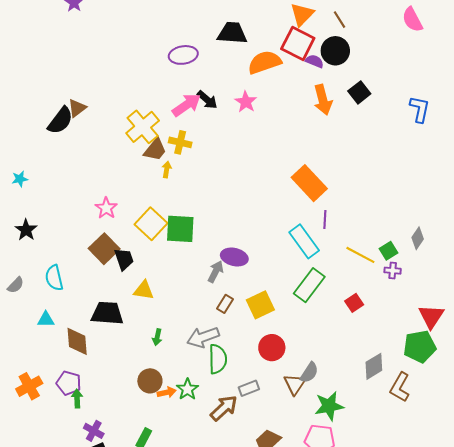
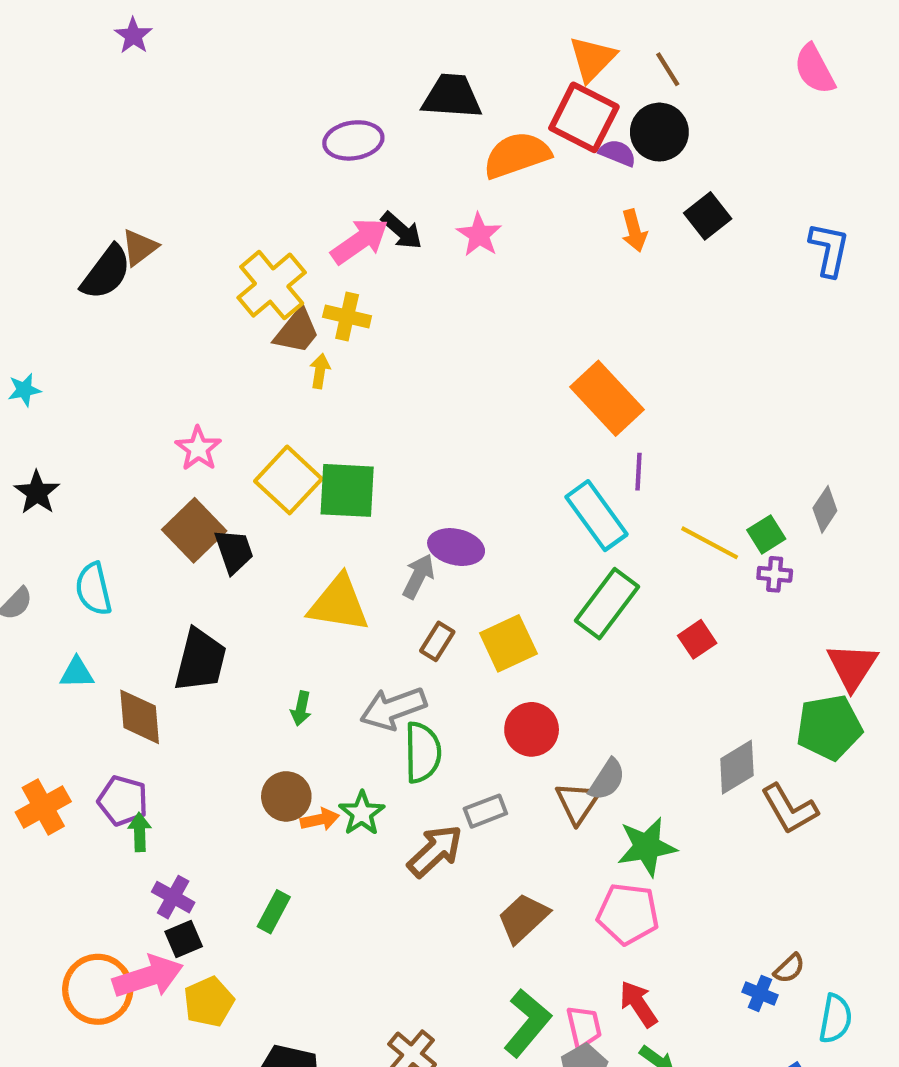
orange arrow: (323, 100) -> (634, 231), size x0.7
yellow triangle: (144, 290) -> (339, 604), moved, size x1.5
black trapezoid: (107, 313) -> (200, 660), turned 100
brown L-shape: (400, 387) -> (789, 809), turned -60

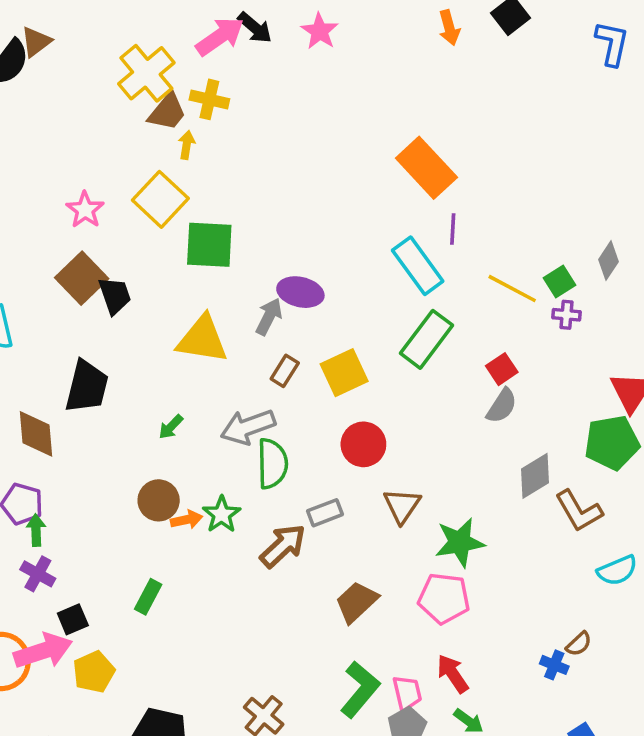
yellow square: (288, 480) -> (160, 199), moved
green arrow: (301, 708) -> (171, 427), turned 32
gray semicircle: (607, 780) -> (502, 406), moved
purple cross: (173, 897) -> (38, 574), moved
cyan semicircle: (835, 1019) -> (617, 570), moved, turned 57

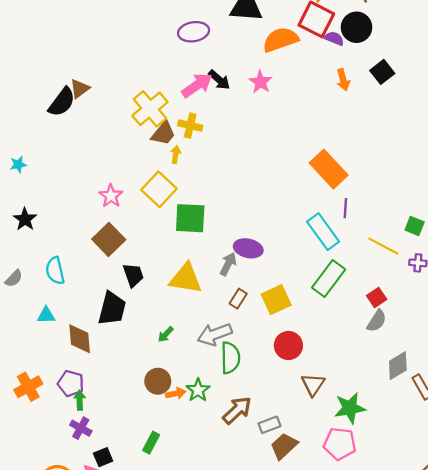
green square: (559, 282) -> (415, 226), moved, turned -36
black trapezoid: (115, 296) -> (133, 275), moved
gray rectangle: (325, 513) -> (269, 425), moved

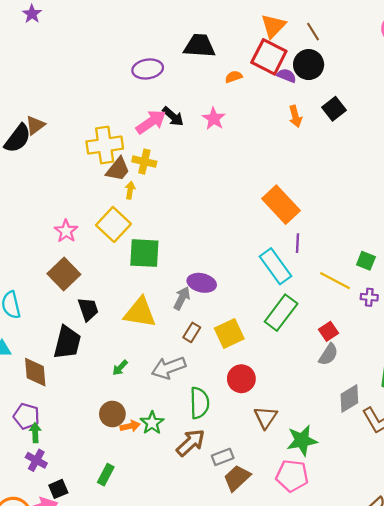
orange semicircle: (281, 40) -> (234, 77), size x0.5
yellow cross: (150, 109) -> (105, 145), turned 32
green semicircle: (230, 358) -> (199, 403), moved

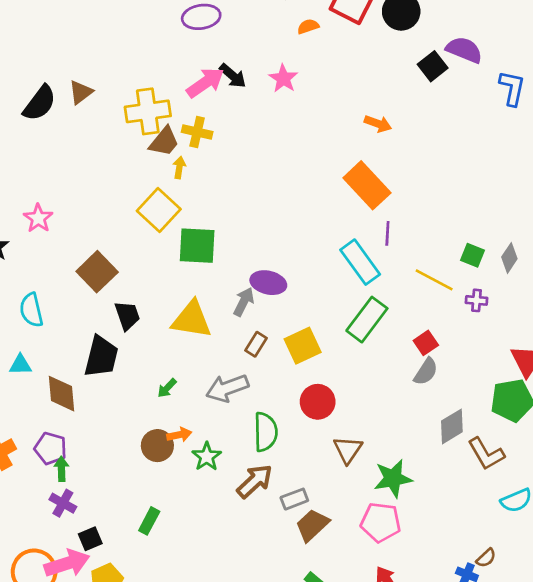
purple semicircle: (287, 76) -> (464, 50), moved, size x1.5
orange arrow: (295, 116) -> (378, 124), moved, turned -55
brown triangle: (35, 125) -> (81, 92), moved
pink star: (66, 231) -> (38, 218), moved
orange arrow: (130, 426) -> (179, 435), moved

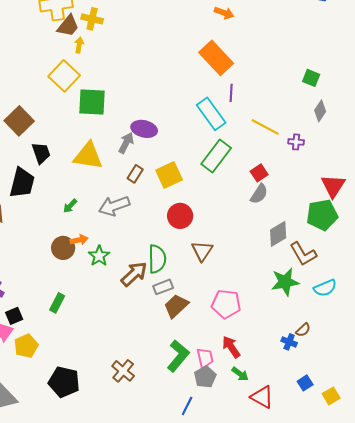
green square: (472, 255) -> (311, 78), moved
green semicircle: (266, 432) -> (157, 259), moved
green star: (393, 478) -> (285, 282), moved

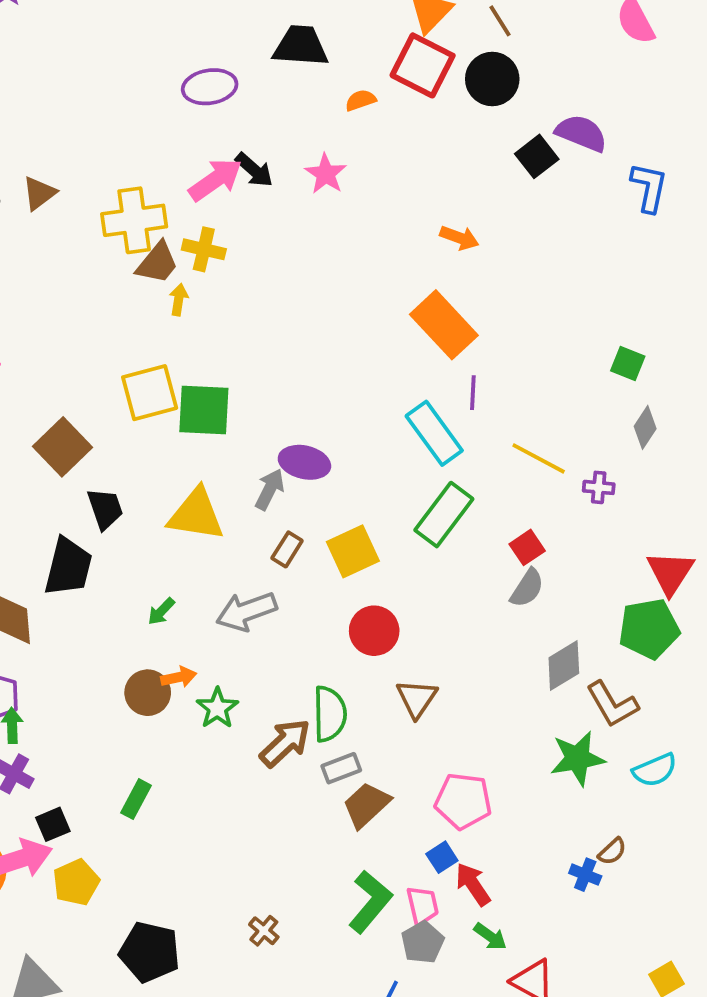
yellow square: (64, 76) -> (150, 393), moved, turned 32
brown cross: (123, 371) -> (264, 931), size x0.7
blue square: (305, 383) -> (442, 857), moved

